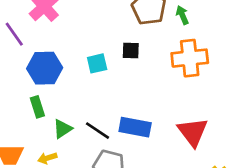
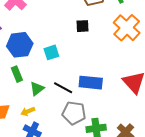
orange cross: (190, 58) -> (127, 28), turned -36
cyan square: (97, 63) -> (51, 52), moved

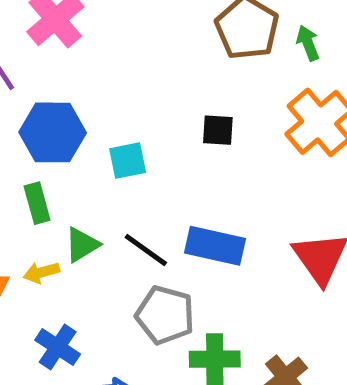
black square: (82, 26) -> (218, 130), moved
yellow arrow: (28, 111) -> (41, 272), moved

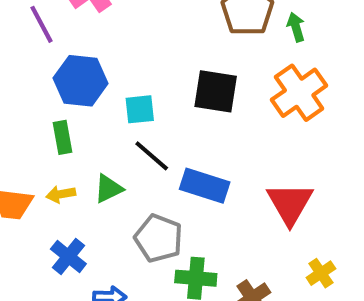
black square: (218, 130) -> (216, 91), size x1.6
green triangle: (82, 245) -> (108, 189), moved
black line: (146, 250) -> (152, 156), moved

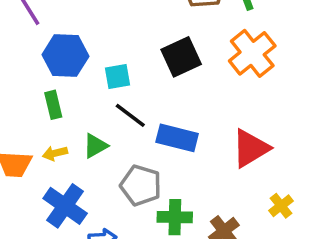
black square: (216, 91) -> (181, 57), turned -30
red triangle: (290, 204) -> (251, 148), turned 33
blue cross: (68, 256) -> (65, 206), size x1.4

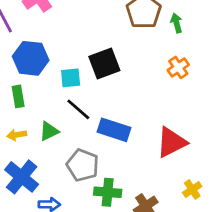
orange cross: (252, 53) -> (178, 67), size x0.6
black square: (181, 57) -> (104, 64), moved

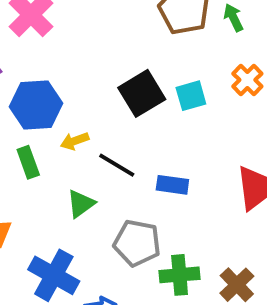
cyan square: (71, 78) -> (191, 96), moved
blue rectangle: (114, 130) -> (172, 185), size x0.7
yellow arrow: (17, 135) -> (75, 141), moved

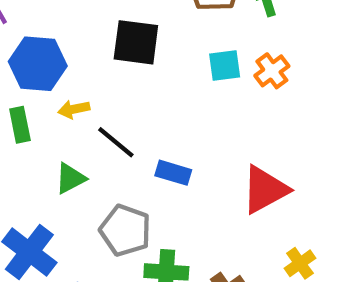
black square: (142, 93) -> (136, 42), moved, turned 30
cyan square: (191, 96) -> (225, 65), moved

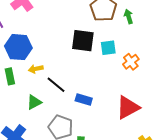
black square: (136, 42) -> (83, 41), moved
orange cross: (272, 71) -> (131, 62), moved

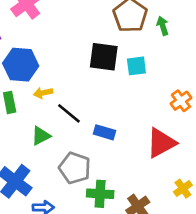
orange cross: (131, 62) -> (181, 101), moved

